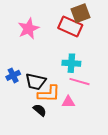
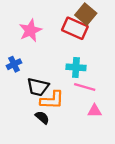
brown square: (81, 13) -> (86, 14), turned -30
blue cross: (13, 75) -> (14, 64), moved
pink triangle: (68, 102) -> (94, 111), moved

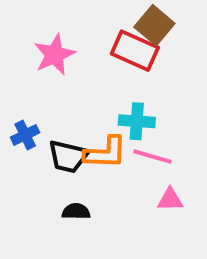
blue cross: (14, 64) -> (25, 135), moved
orange L-shape: (52, 100) -> (105, 153), moved
black semicircle: (42, 117) -> (76, 211), turned -40

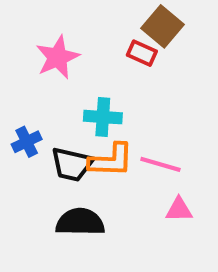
red rectangle: (135, 51) -> (142, 53), size x0.6
cyan cross: (137, 121) -> (103, 117), moved
black semicircle: (76, 211) -> (80, 222), size x1.6

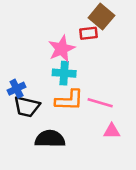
red rectangle: (142, 53) -> (89, 33), turned -30
pink star: (57, 57) -> (62, 49), moved
black trapezoid: (72, 164) -> (27, 107), moved

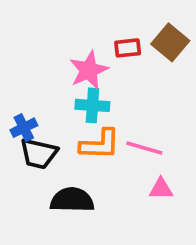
brown square: (101, 17) -> (170, 42), moved

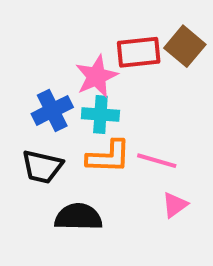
red rectangle: (128, 48) -> (139, 52), size x1.5
blue cross: (24, 128) -> (52, 110), moved, size x1.4
pink triangle: (161, 189) -> (175, 205), turned -35

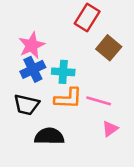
brown square: (185, 46) -> (109, 48), moved
red rectangle: (139, 52) -> (87, 18), moved, turned -52
pink star: (96, 76) -> (32, 45), moved

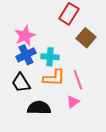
pink line: (99, 101) -> (78, 80), turned 54
black trapezoid: (27, 105) -> (21, 83), turned 45
pink triangle: (110, 129) -> (73, 102), moved

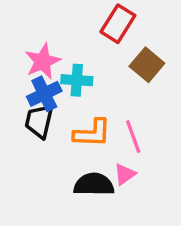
cyan cross: (50, 57) -> (77, 80), moved
black trapezoid: (21, 83) -> (39, 121), moved, turned 45
black semicircle: (39, 108) -> (94, 184), moved

